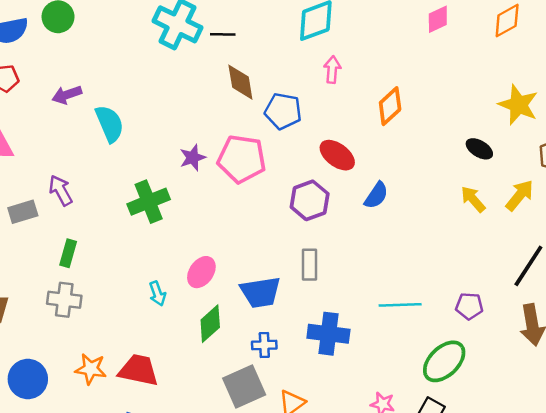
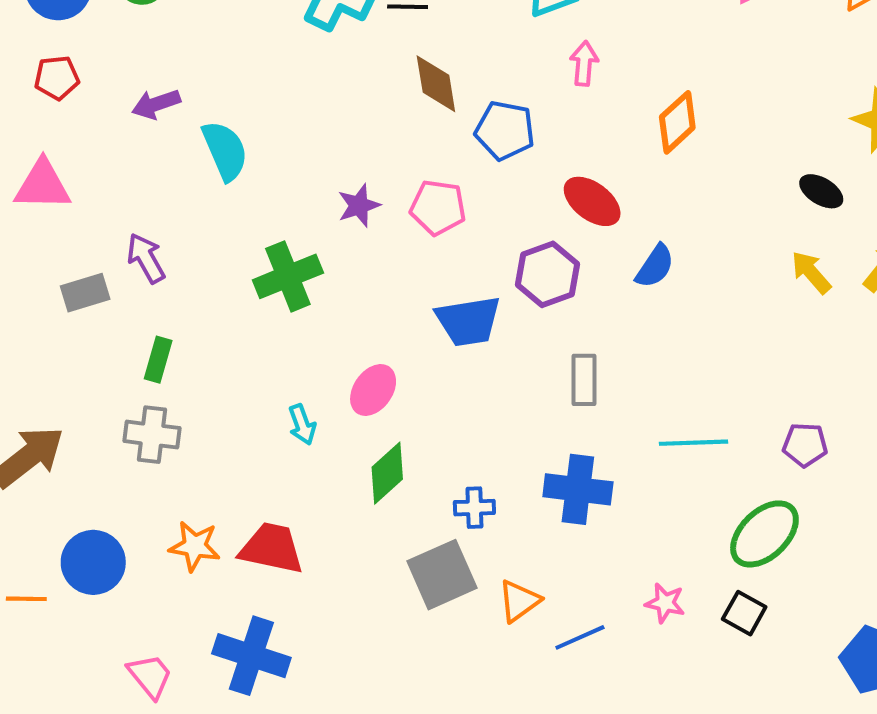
pink pentagon: (242, 159) -> (438, 207), size x0.7
gray rectangle: (310, 265) -> (584, 380), moved
blue trapezoid: (261, 292) -> (468, 321), moved

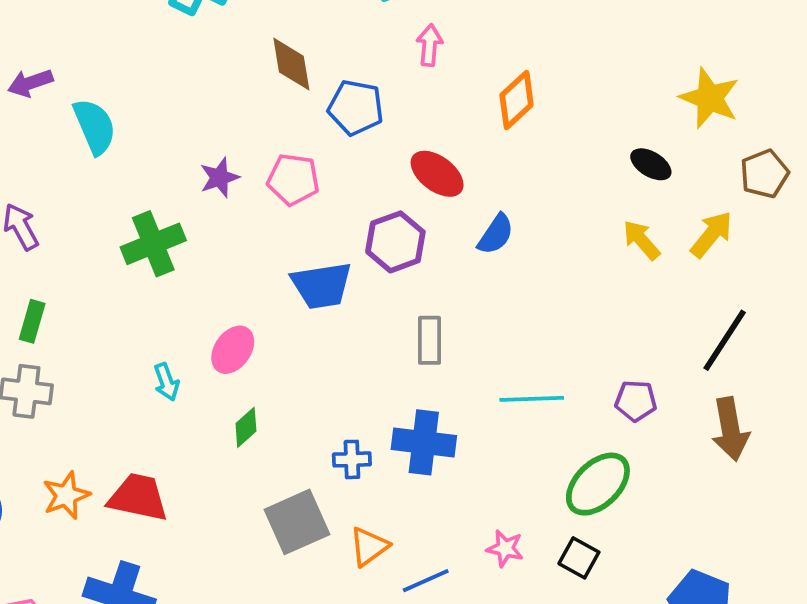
green diamond: (387, 473) -> (246, 427), size x0.7
blue cross: (474, 508) -> (352, 459), moved
orange star: (195, 546) -> (66, 495), turned -30

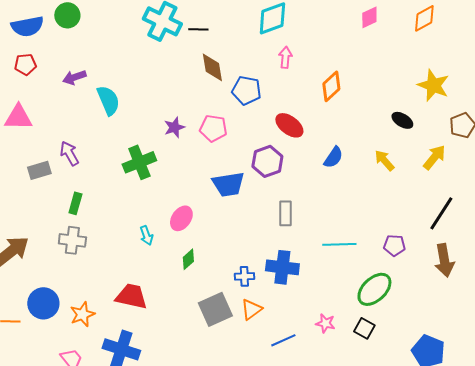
blue semicircle: (496, 234) -> (333, 157), moved
yellow arrow: (641, 240) -> (384, 160), moved
orange star: (66, 495) -> (82, 314), moved
orange triangle: (369, 547) -> (251, 309), moved

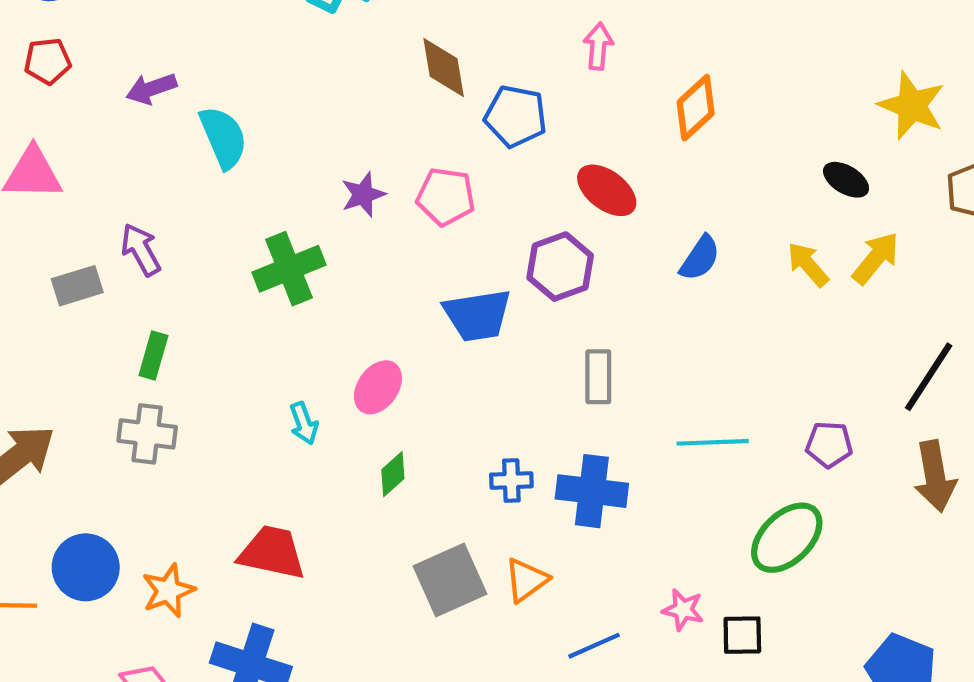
yellow arrow: (434, 157) -> (876, 258), moved
blue cross: (244, 276) -> (511, 480), moved
black square: (364, 328) -> (742, 635), moved, turned -30

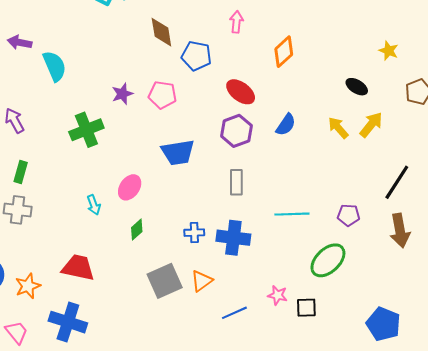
purple arrow: (151, 89) -> (20, 42), turned 30
yellow star: (912, 106) -> (389, 51), size x0.6
purple hexagon: (560, 267) -> (236, 131), moved

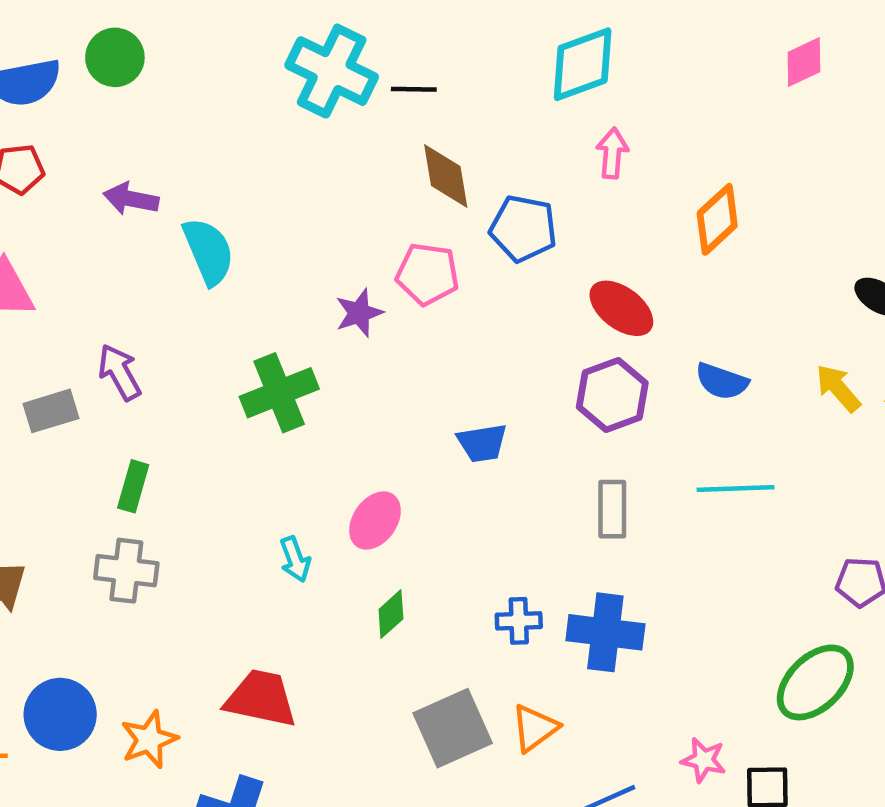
pink pentagon: (162, 95) -> (427, 274), moved
blue semicircle: (286, 125) -> (722, 381), turned 75
blue trapezoid: (178, 152) -> (482, 443), size x0.7
cyan line: (292, 214) -> (735, 489), moved

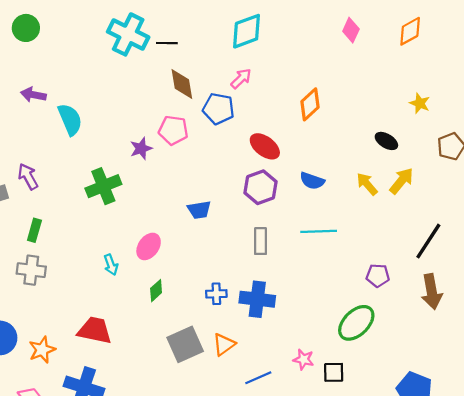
pink diamond: (804, 62) -> (351, 30), turned -40
pink arrow: (612, 153) -> (241, 79), moved, turned 40

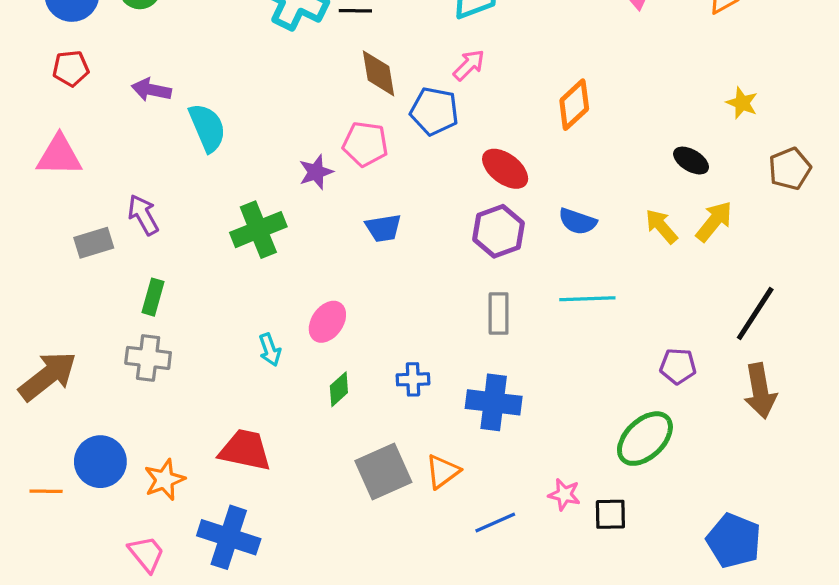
blue trapezoid: (199, 210) -> (383, 228), moved
blue cross: (216, 294) -> (413, 379), moved

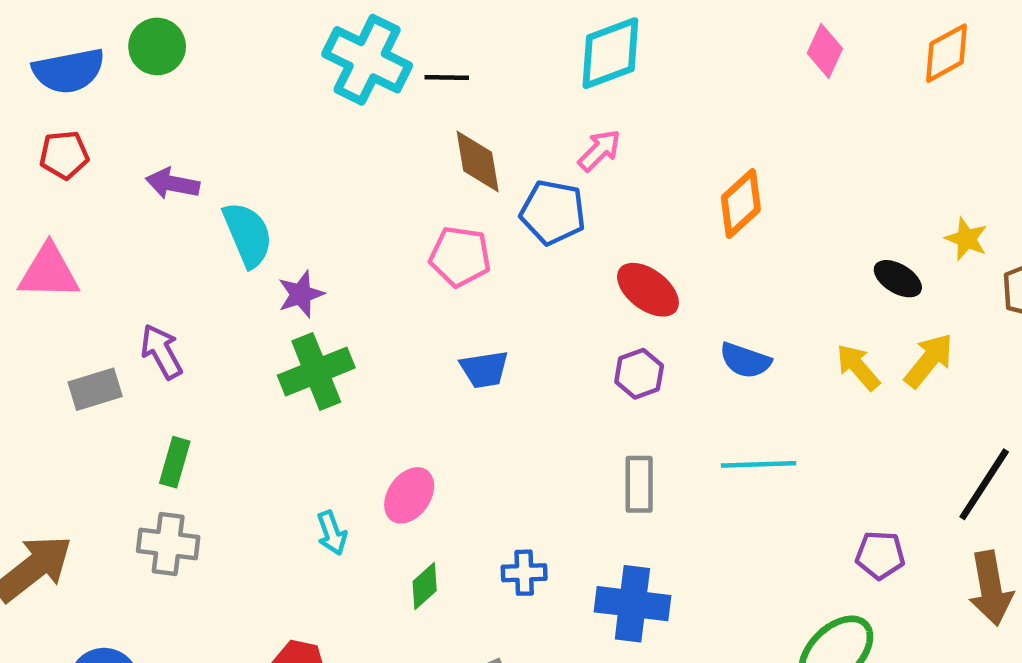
yellow star: (742, 103) -> (966, 239), moved
purple star: (316, 172) -> (301, 294), moved
purple hexagon: (499, 231) -> (639, 374), size x0.7

